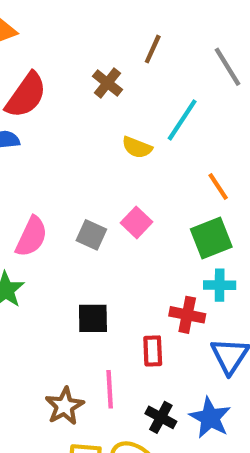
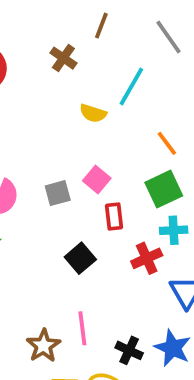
gray square: (91, 235) -> (58, 193), turned -36
red cross: (187, 315) -> (147, 258), turned -32
black square: (93, 318) -> (80, 258), moved, turned -36
red rectangle: (153, 351) -> (114, 217), moved

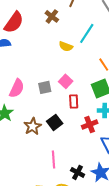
brown star: (43, 346) -> (33, 126), moved

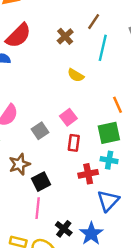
cyan line: (87, 33) -> (103, 48), moved, turned -30
gray square: (45, 87) -> (40, 131), moved, turned -32
black square: (55, 122) -> (41, 182), moved

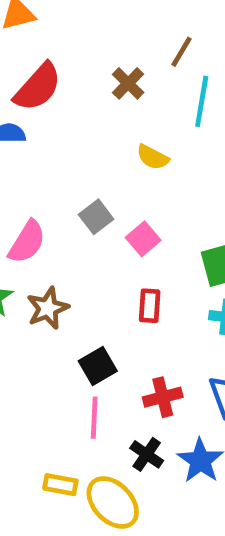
gray square: (40, 131) -> (96, 217), moved
red rectangle: (74, 143) -> (150, 306), moved
brown star: (19, 164) -> (48, 308), moved
red cross: (88, 174) -> (163, 397), moved

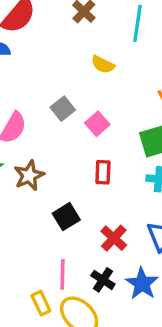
red cross: (163, 397) -> (114, 238), turned -32
pink line: (94, 418) -> (62, 274), moved
yellow rectangle: (60, 485) -> (41, 303), turned 55

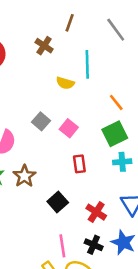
cyan line: (137, 23) -> (87, 64), moved

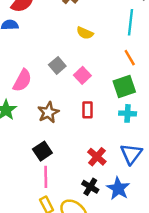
cyan line: (87, 64) -> (131, 22), moved
brown star: (24, 176) -> (48, 112), moved
black square: (58, 202) -> (42, 151), moved
pink line: (62, 246) -> (46, 177), moved

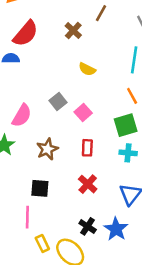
black square: (42, 151) -> (40, 188), turned 36
red cross: (97, 157) -> (88, 184), moved
pink line: (46, 177) -> (27, 217), moved

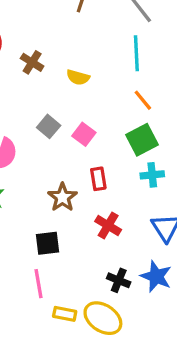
brown cross: (73, 31) -> (32, 62), moved
brown star: (47, 149) -> (62, 197), moved
yellow rectangle: (42, 243) -> (65, 314), turned -42

